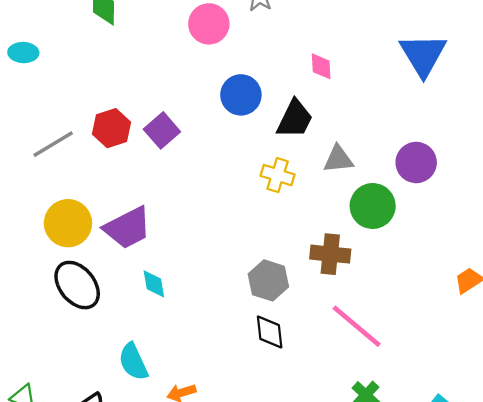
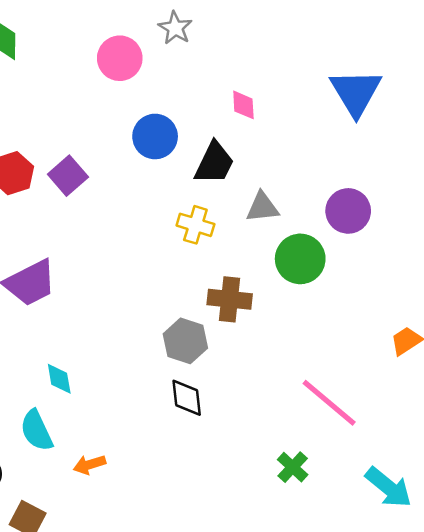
brown cross: (330, 254) -> (230, 299), moved
cyan diamond: (154, 284) -> (59, 379), moved
pink line: (357, 326) -> (329, 403), moved

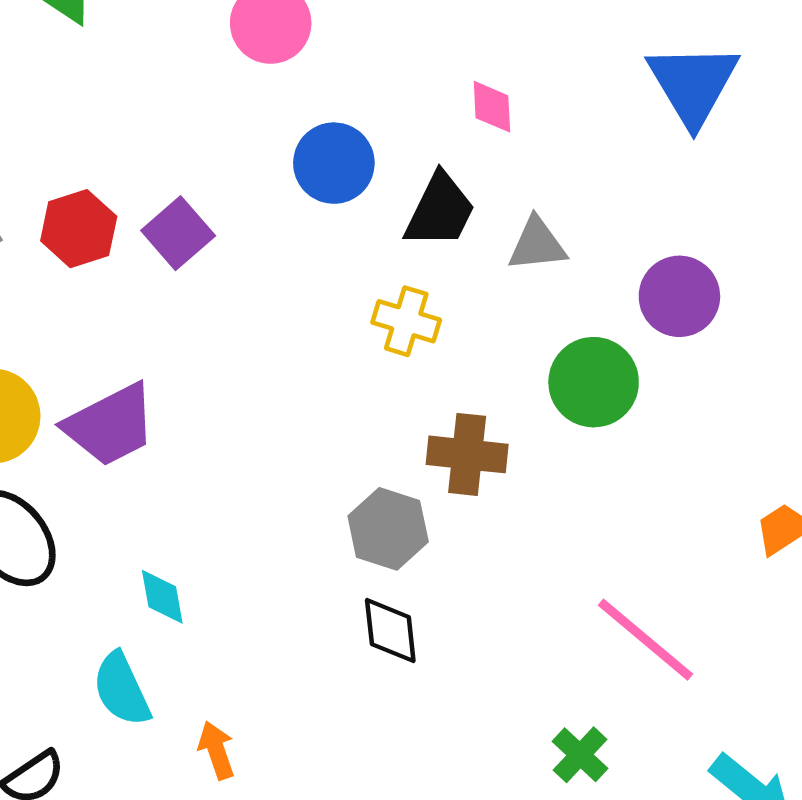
gray triangle: (262, 207) -> (537, 244), moved
orange arrow: (89, 465) -> (216, 750), turned 88

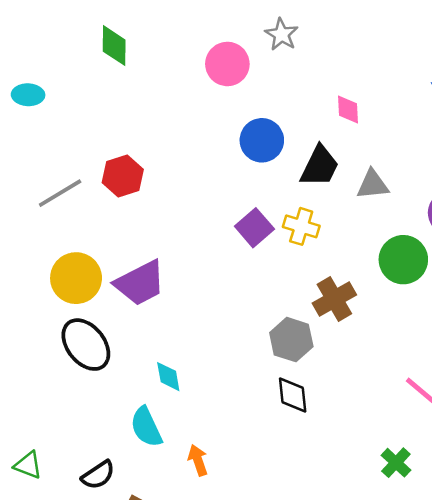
purple square: (178, 233) -> (254, 228), moved
brown cross: (467, 454) -> (334, 299), turned -36

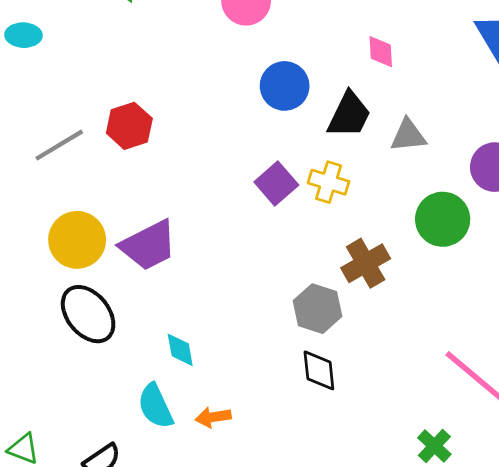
orange arrow: (198, 460) -> (213, 417), moved, turned -80

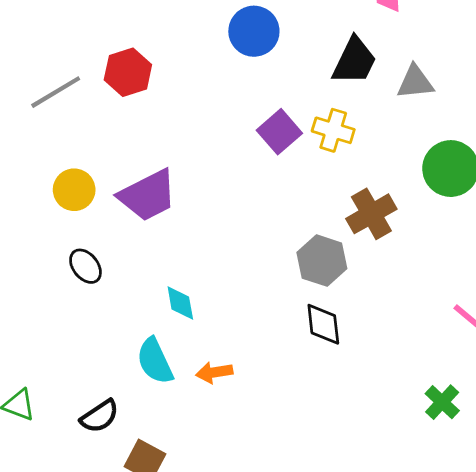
blue circle: (285, 86) -> (254, 31), moved
yellow circle: (77, 240) -> (74, 190), size x0.7
black ellipse: (88, 314) -> (85, 266), size x0.6

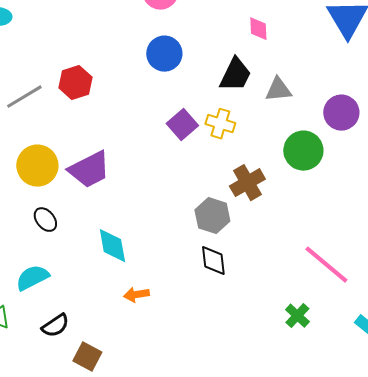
yellow circle: (74, 190) -> (37, 166), size x1.4
cyan diamond: (180, 303) -> (112, 246), size x1.4
cyan semicircle: (155, 361) -> (32, 278), moved, turned 88

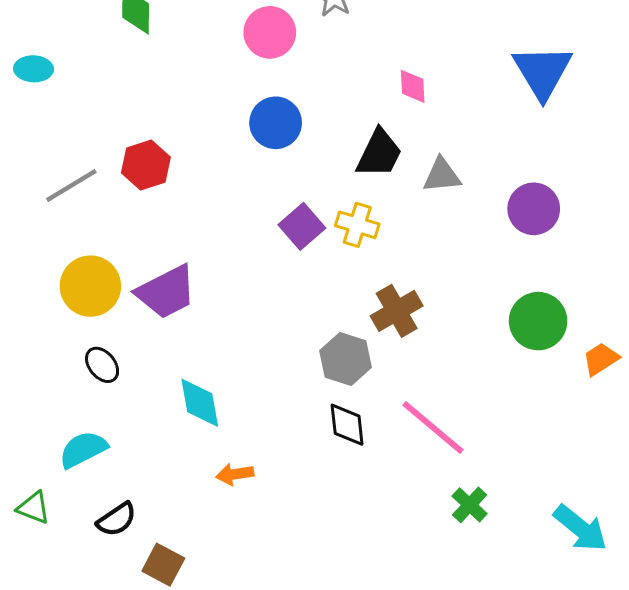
green circle: (303, 151) -> (538, 321), moved
pink line: (326, 265) -> (433, 428), moved

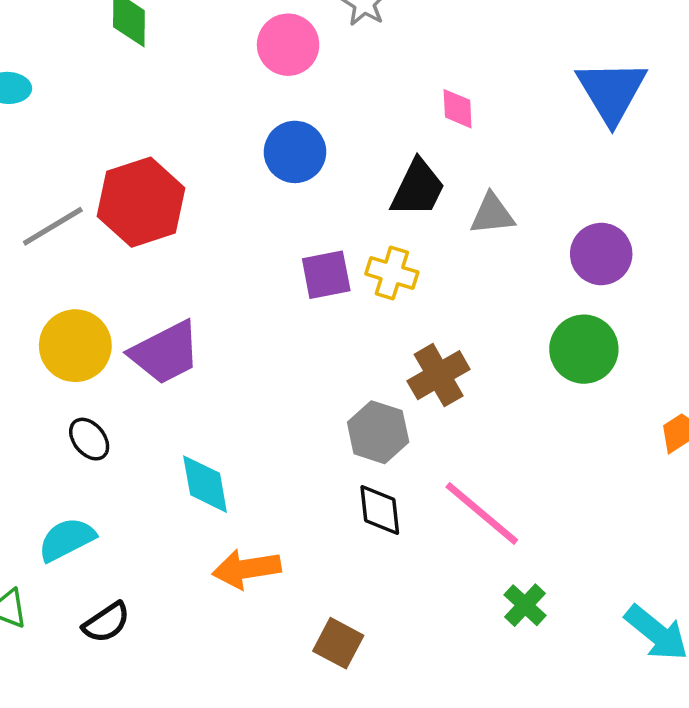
red hexagon: (146, 165) -> (141, 202), size x1.5
purple square: (302, 226) -> (326, 275), turned 30
green circle: (538, 321) -> (584, 349), moved
orange arrow: (235, 474) -> (247, 569), size x1.5
brown square: (163, 565) -> (338, 643), moved

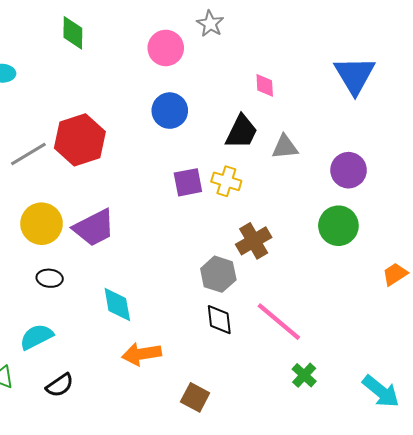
black ellipse: (89, 439) -> (50, 278), turned -45

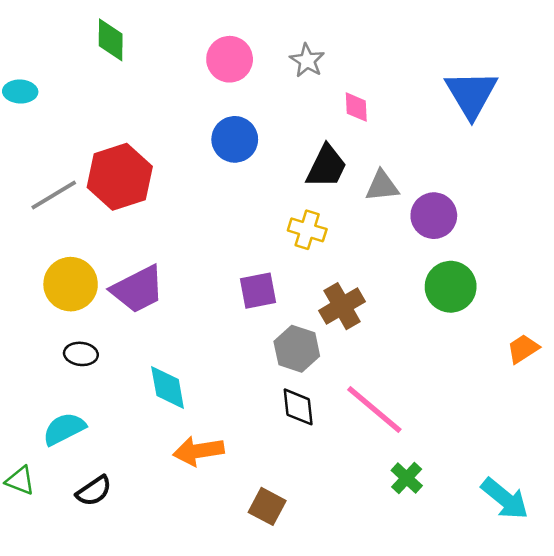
gray star: (210, 24) -> (307, 61), moved
purple circle: (349, 170) -> (434, 216), moved
purple square: (188, 182) -> (258, 291), moved

